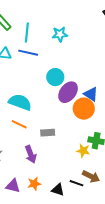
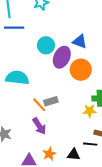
blue triangle: (91, 94) -> (80, 41), moved
orange line: (19, 124) -> (39, 105), moved, turned 35

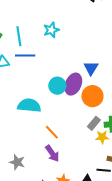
blue triangle: (80, 41) -> (91, 68), turned 42
cyan circle: (46, 45) -> (57, 86), moved
gray rectangle: (51, 101) -> (94, 123), moved, turned -32

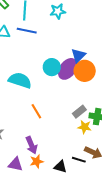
blue triangle: (91, 68) -> (78, 55), moved
orange circle: (92, 96) -> (85, 71), moved
purple arrow: (52, 153) -> (31, 145), moved

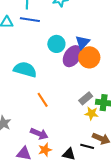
cyan circle: (52, 67) -> (56, 44), moved
purple arrow: (31, 145) -> (39, 134), turned -42

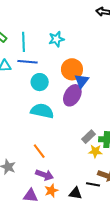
cyan circle: (56, 44) -> (40, 82), moved
orange circle: (89, 57) -> (72, 69), moved
cyan semicircle: (25, 70) -> (42, 111), moved
orange line: (43, 100) -> (39, 151), moved

